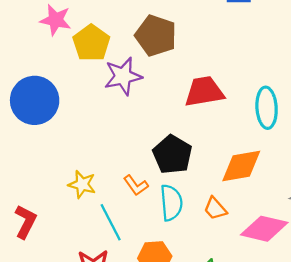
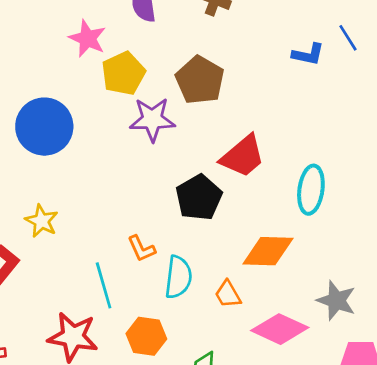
red trapezoid: (204, 92) -> (243, 156), turned 138
black pentagon: (172, 155) -> (199, 197), moved
yellow star: (82, 184) -> (42, 221), moved

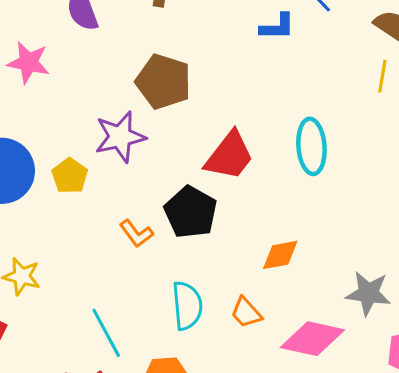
yellow pentagon: (123, 73) -> (70, 176), moved, size x0.7
cyan ellipse: (311, 190) -> (311, 146), moved
orange L-shape: (141, 249) -> (136, 233), moved
orange diamond: (268, 251) -> (280, 255), size x0.7

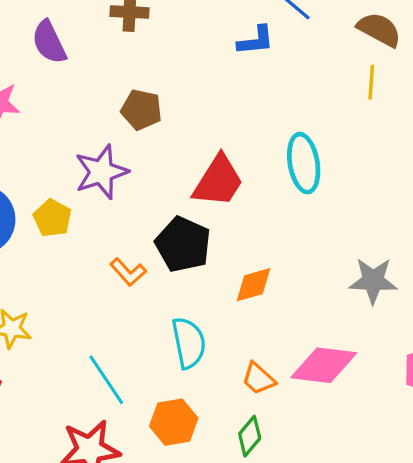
brown pentagon: (163, 82) -> (141, 110), size x0.7
orange diamond: (280, 255) -> (254, 285), moved
gray star: (368, 293) -> (373, 281), moved
orange trapezoid: (246, 313) -> (258, 379), moved

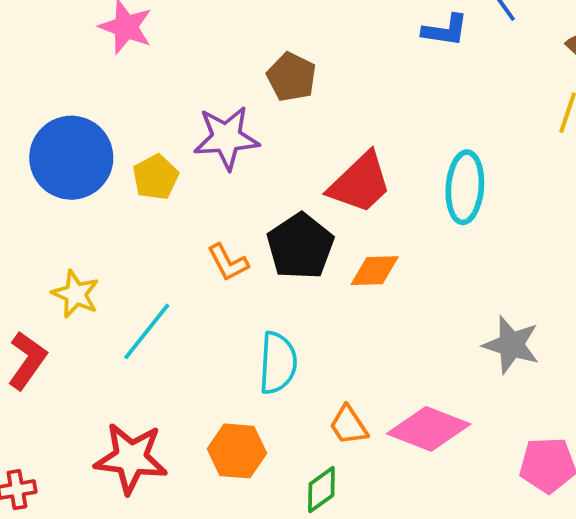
orange diamond: (254, 285) -> (375, 271), moved
cyan line: (106, 380) -> (147, 331), moved, turned 58

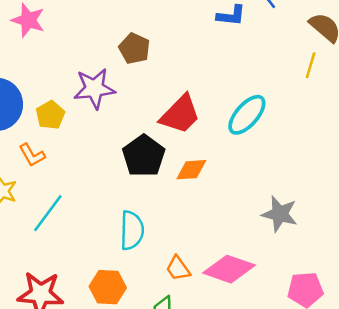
cyan ellipse: (465, 187) -> (247, 115), turned 39
orange L-shape: (228, 262) -> (32, 155), moved

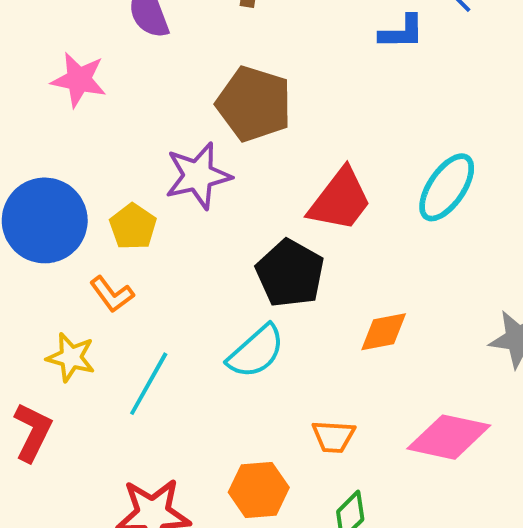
brown pentagon: (134, 48) -> (254, 104), size x1.5
orange diamond: (191, 170) -> (384, 332), moved
cyan semicircle: (132, 230) -> (256, 352), moved, turned 54
orange trapezoid: (178, 268) -> (334, 436), moved, turned -44

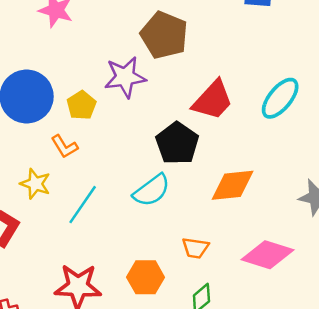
orange diamond: (384, 332) -> (233, 185), size x1.4

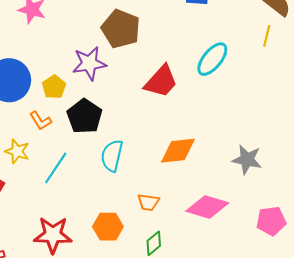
cyan ellipse: (280, 98) -> (212, 59), moved
black pentagon: (177, 143) -> (85, 116), moved
cyan semicircle: (152, 190) -> (112, 156), turned 140

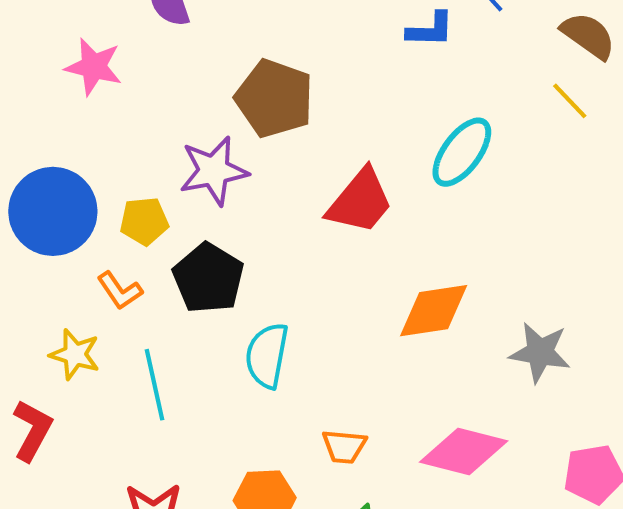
yellow line: (267, 36) -> (570, 101), turned -55
yellow pentagon: (54, 87) -> (144, 221), turned 30
orange diamond: (178, 151) -> (434, 311), moved
cyan line: (56, 168) -> (154, 385), turned -44

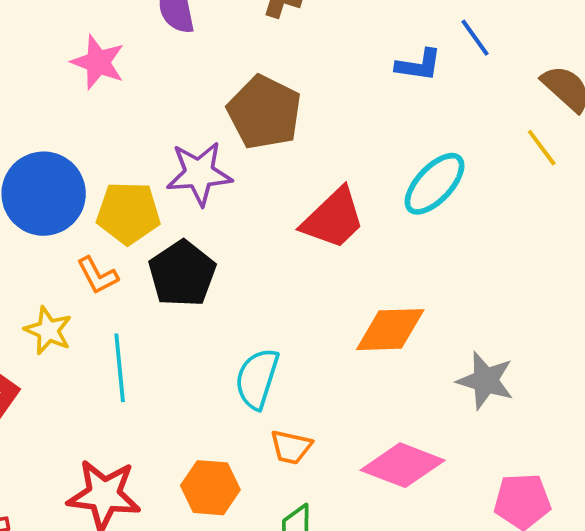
yellow pentagon: (144, 221) -> (128, 213), size x1.4
cyan semicircle: (267, 355) -> (257, 379), moved

